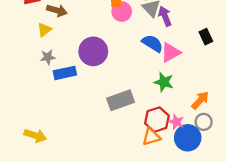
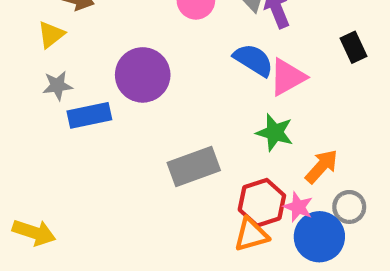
orange arrow: (200, 100) -> (322, 166), moved

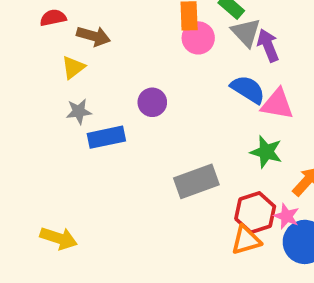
purple circle: (143, 75) -> (152, 102), size x0.6
pink triangle: (287, 77) -> (277, 104), turned 39

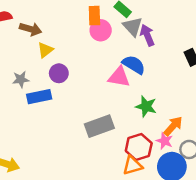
yellow triangle: (73, 67) -> (45, 50), moved
purple circle: (152, 102) -> (59, 73), moved
pink triangle: (277, 104) -> (119, 77), moved
pink star: (286, 216) -> (164, 141), moved

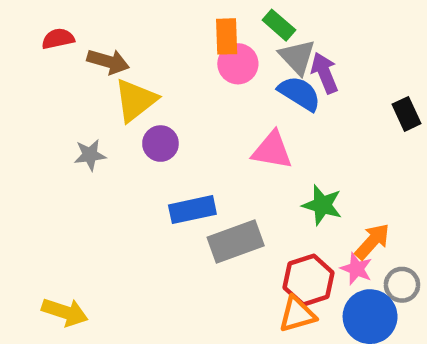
yellow triangle: (45, 50) -> (135, 100), size x1.5
blue semicircle: (134, 65) -> (299, 93), moved
blue rectangle: (39, 97) -> (192, 210), moved

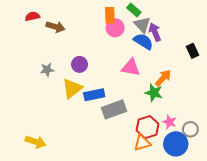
yellow triangle: (135, 100) -> (72, 88), moved
orange arrow: (372, 241) -> (163, 78), moved

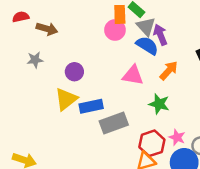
orange rectangle: (110, 15) -> (120, 14), moved
gray star: (47, 70) -> (35, 60), moved
orange arrow: (163, 78) -> (169, 71), moved

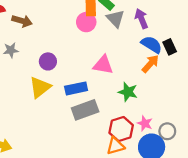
purple arrow: (160, 35) -> (141, 19), moved
blue semicircle: (147, 45) -> (152, 45), moved
orange arrow: (169, 71) -> (150, 64), moved
blue rectangle: (91, 106) -> (76, 88), moved

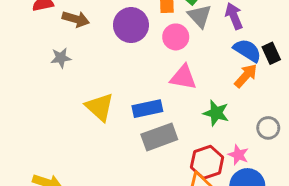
pink circle: (86, 22) -> (176, 37), moved
purple circle: (48, 61) -> (131, 25), moved, size x1.5
yellow triangle: (40, 87) -> (100, 107), turned -40
gray circle: (167, 131) -> (268, 128), moved

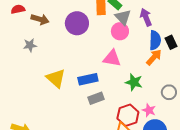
pink circle: (176, 37) -> (120, 31), moved
blue semicircle: (247, 50) -> (155, 40), turned 60
gray rectangle: (159, 137) -> (96, 98), size x0.7

